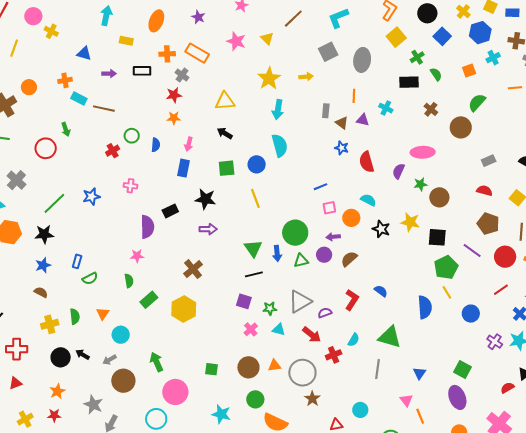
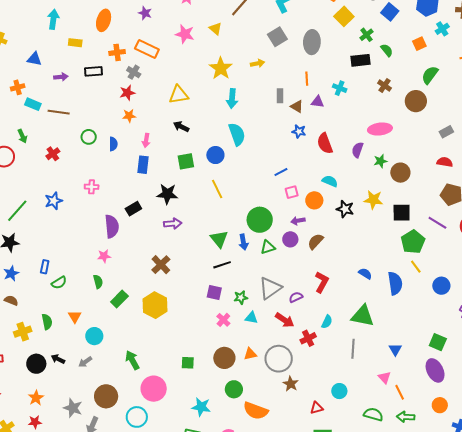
red cross: (113, 151) -> (53, 154), moved
blue semicircle: (381, 291) -> (365, 274), moved
brown circle: (123, 381) -> (106, 396), moved

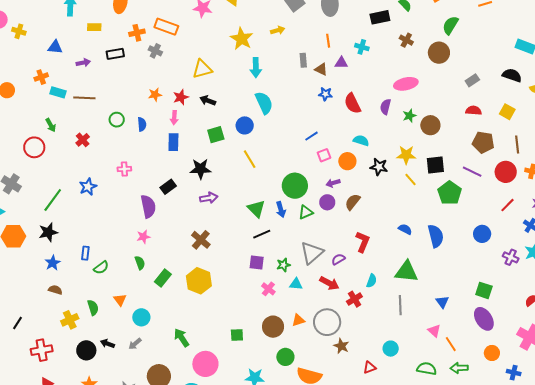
red star: (127, 93) -> (181, 97), moved
yellow line: (416, 267) -> (411, 179), moved

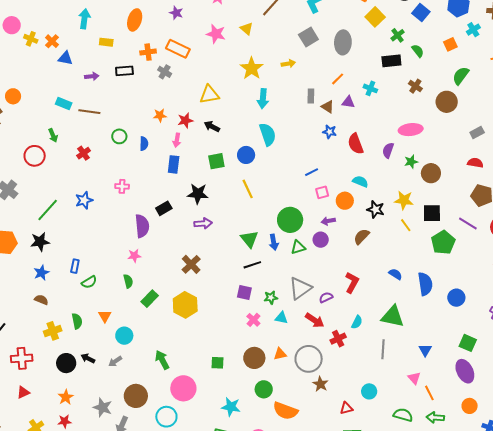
orange line: (328, 41) -> (338, 79), turned 48
orange cross: (41, 77) -> (52, 41), moved, turned -32
brown semicircle: (353, 202) -> (362, 237), moved
blue circle: (482, 234) -> (456, 298), moved

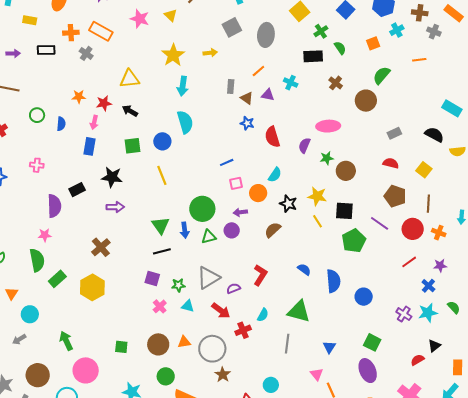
cyan semicircle: (360, 181) -> (275, 175), turned 98
green semicircle: (128, 281) -> (37, 260), size x1.6

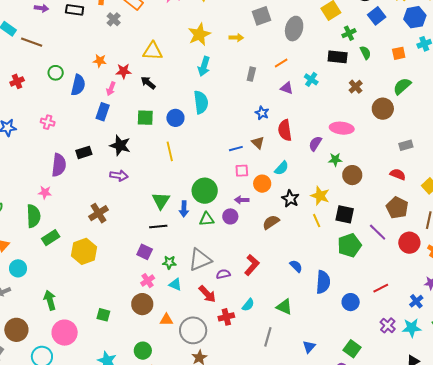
brown triangle: (247, 98) -> (258, 143), moved
blue semicircle: (61, 124) -> (78, 85), size x1.5
red line: (409, 262) -> (381, 288), moved
green triangle: (299, 311) -> (284, 307), size x0.7
brown circle: (158, 344) -> (142, 304), moved

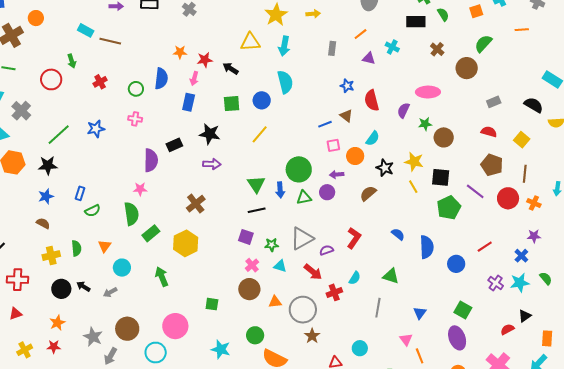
yellow triangle: (153, 51) -> (250, 42), moved
green circle: (56, 73) -> (136, 89), moved
yellow line: (170, 151) -> (260, 134), turned 60
green arrow: (50, 300) -> (162, 277), moved

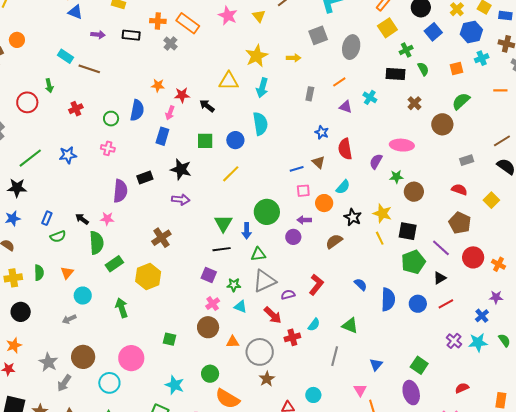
brown line: (525, 174) -> (502, 141), moved, turned 48
green triangle: (304, 198) -> (258, 254), moved
blue circle: (456, 264) -> (418, 304), moved
black arrow: (83, 286) -> (82, 219), moved
black triangle: (525, 316) -> (440, 278), moved

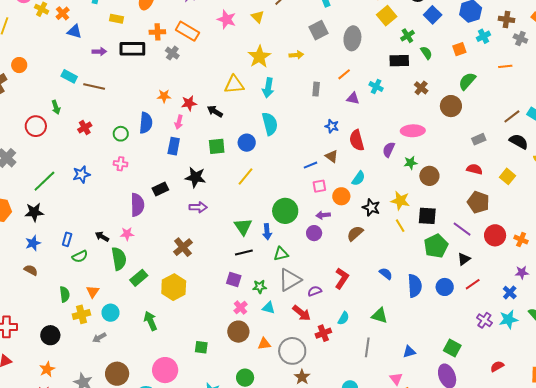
black rectangle: (131, 35) -> (132, 49), size x1.4
yellow cross: (13, 278) -> (81, 314), moved
blue triangle: (376, 365) -> (409, 352), turned 40

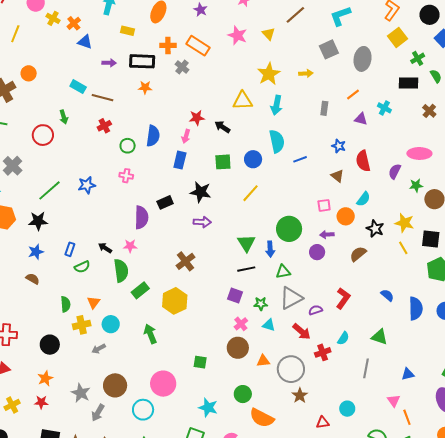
orange star: (164, 96) -> (145, 87), moved
red cross: (85, 127) -> (104, 126), moved
blue line: (311, 165) -> (300, 159), moved

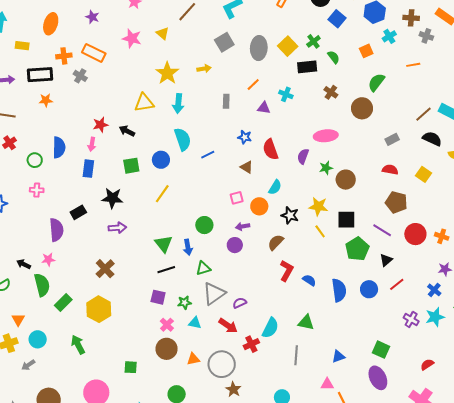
yellow square: (397, 37) -> (288, 46), moved
green circle: (289, 229) -> (204, 225), size x0.7
red L-shape: (343, 298) -> (287, 271), moved
cyan semicircle: (343, 338) -> (270, 328), size x1.5
pink triangle: (394, 401) -> (327, 384), turned -48

